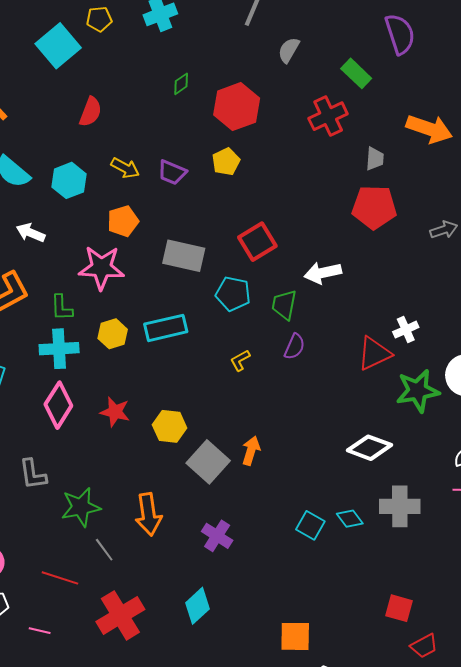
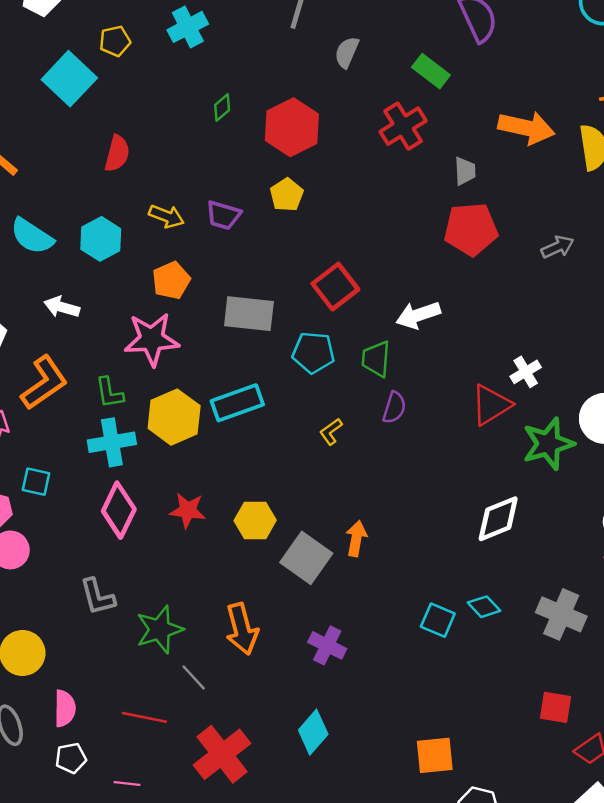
yellow hexagon: (113, 334) -> (174, 417), size x1.5
white diamond: (369, 448) -> (498, 519), turned -36
gray cross: (400, 506) -> (561, 614), moved, turned 30

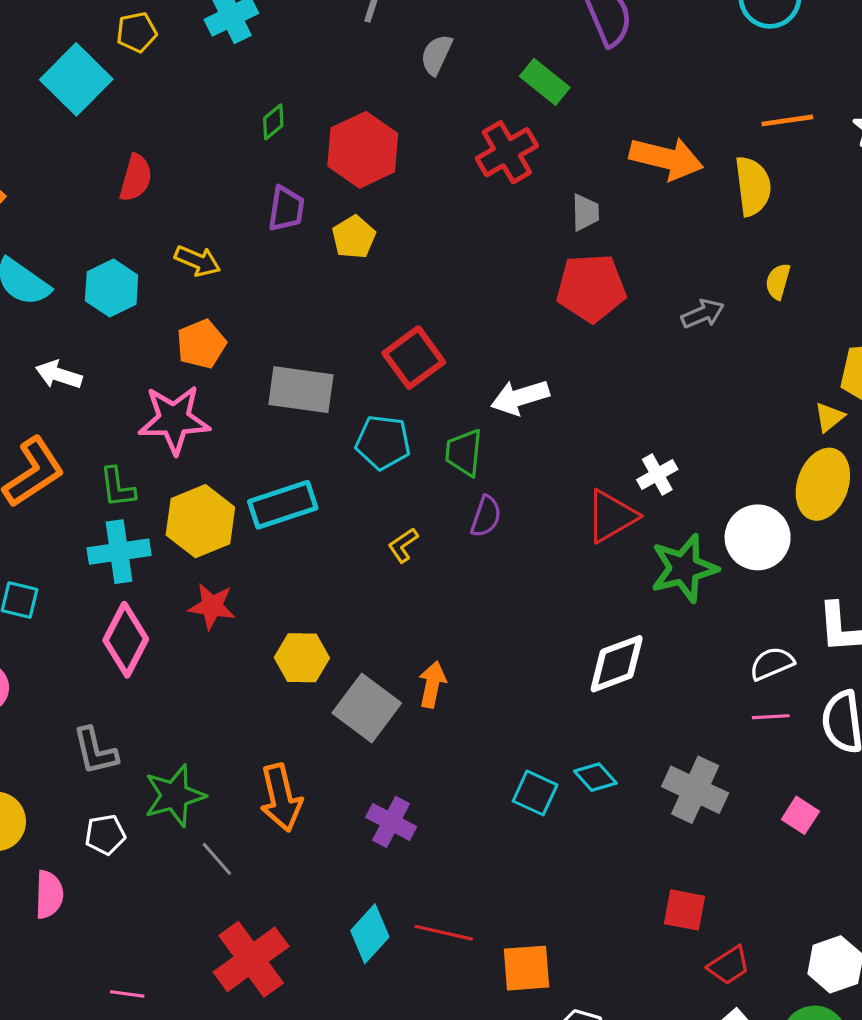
purple trapezoid: (223, 215) -> (286, 209), moved, turned -99
red star: (188, 510) -> (212, 606), moved
red line: (144, 717) -> (444, 933), moved
white pentagon: (71, 758) -> (105, 835), moved

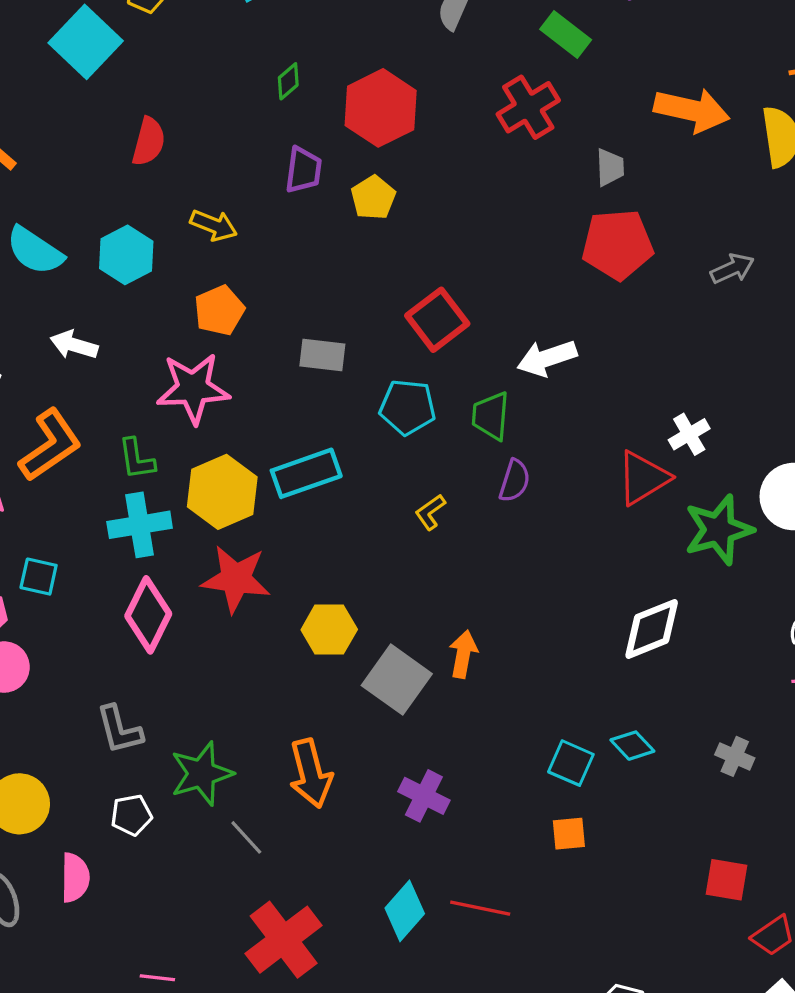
gray rectangle: (301, 390) -> (322, 355), size x0.7
red star: (212, 606) -> (236, 579), size x1.4
gray cross: (695, 790) -> (735, 756), size x0.6
orange square: (527, 968) -> (569, 834), moved, size x0.7

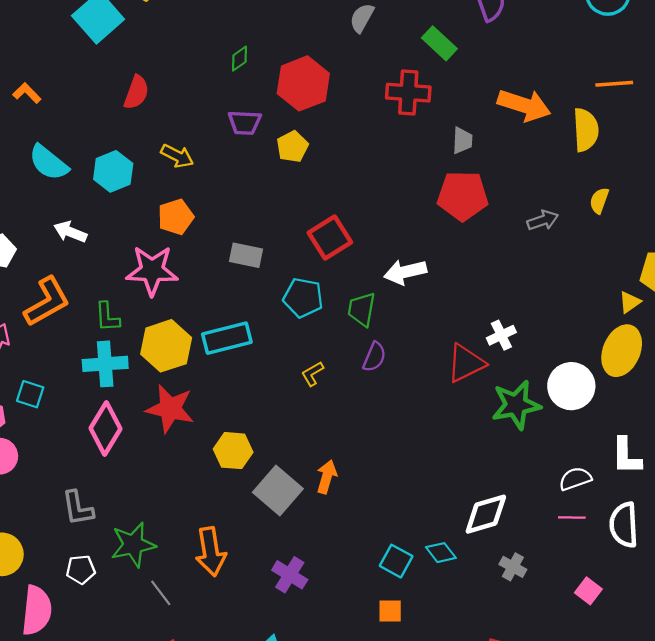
red cross: (528, 107) -> (408, 93), turned 30
purple trapezoid: (303, 170) -> (245, 123), turned 80
white diamond: (652, 629) -> (486, 514), moved
pink semicircle: (75, 878) -> (37, 610), size x1.4

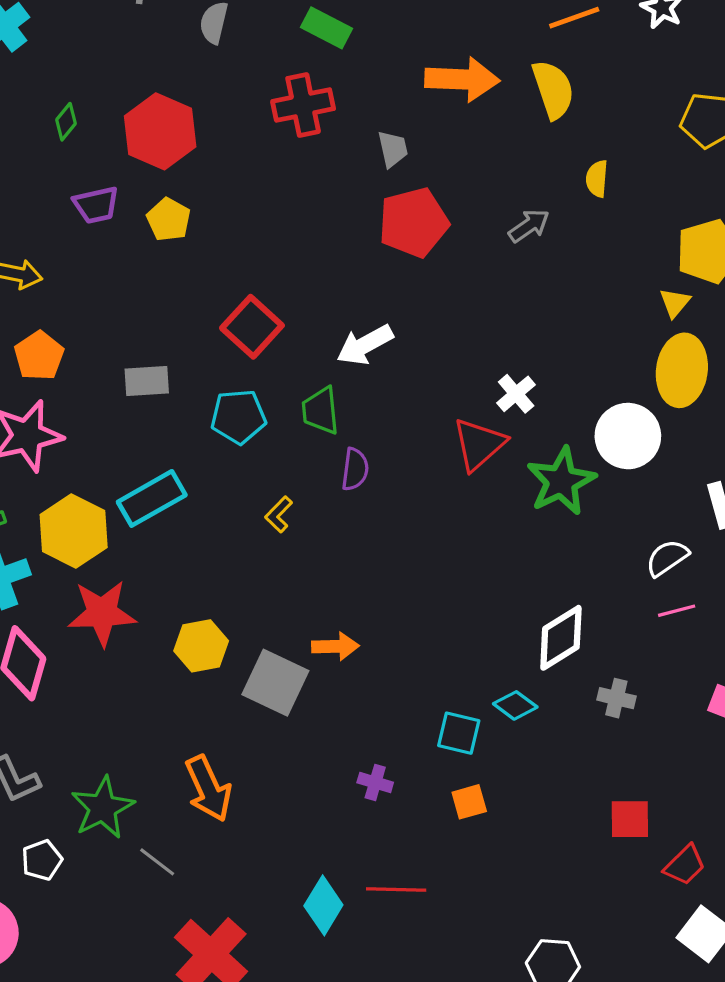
orange arrow: (327, 477) -> (335, 646), turned 88
purple cross: (290, 575) -> (375, 783), moved, size x0.7

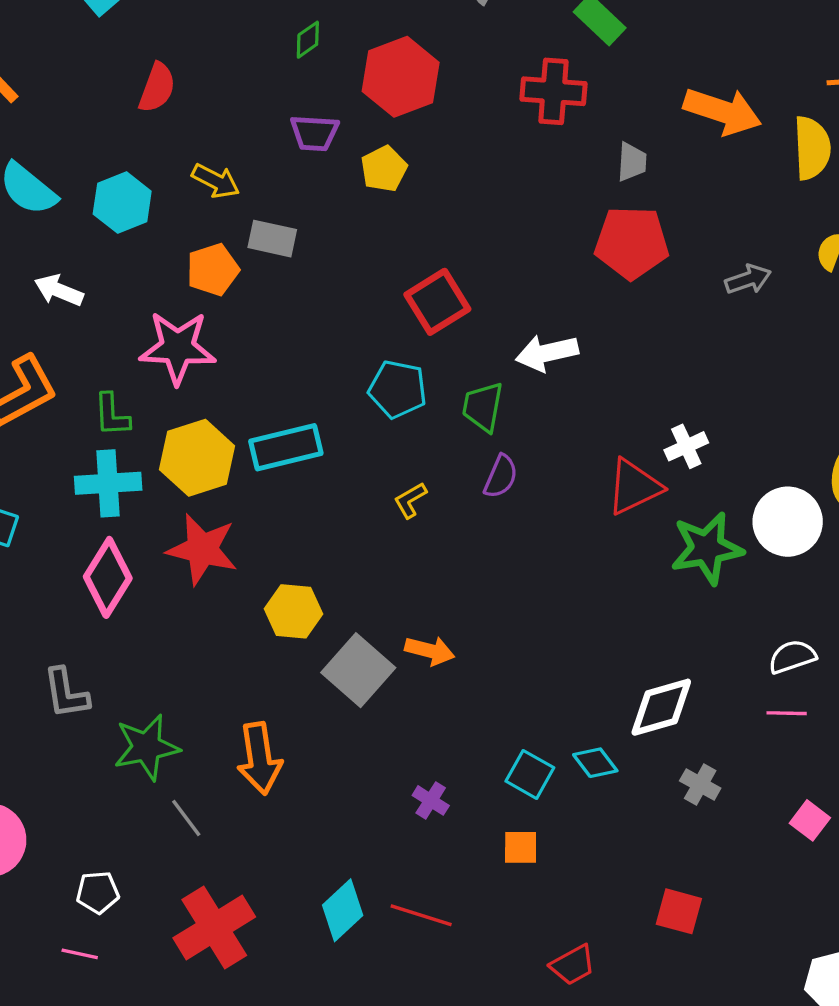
gray rectangle: (147, 381) -> (272, 239), moved
white pentagon: (42, 860) -> (98, 892), moved
red trapezoid: (685, 865) -> (573, 965), moved

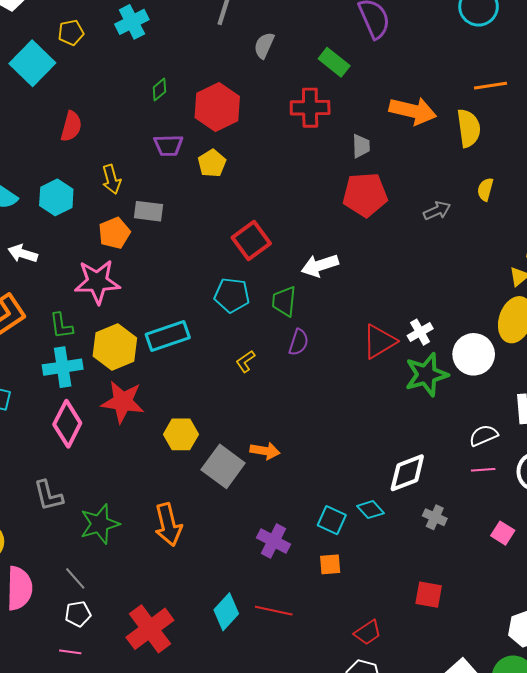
yellow arrow: (216, 181) -> (111, 179), turned 52
white cross: (686, 446) -> (420, 332), moved
purple cross: (431, 800) -> (273, 541), size x1.5
gray line: (186, 818) -> (75, 578), moved

